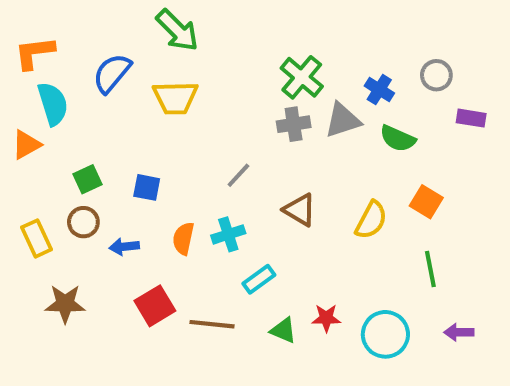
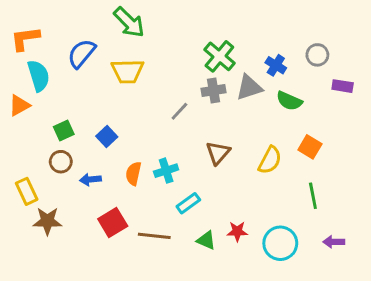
gray line: (238, 175) -> (179, 111), moved
blue square: (147, 187) -> (107, 136), turned 36
brown triangle: (300, 210) -> (218, 153), turned 40
yellow rectangle: (36, 238) -> (27, 191), moved

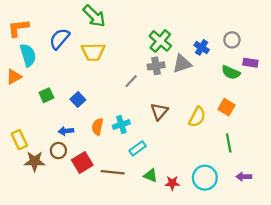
green semicircle: (289, 101) -> (231, 72), moved
brown circle: (61, 162) -> (58, 151), moved
red star: (237, 231) -> (172, 183), moved

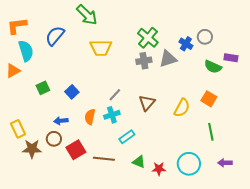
gray circle: (232, 40) -> (205, 37), moved
yellow trapezoid: (93, 52) -> (101, 48), moved
gray line: (131, 81) -> (115, 95), moved

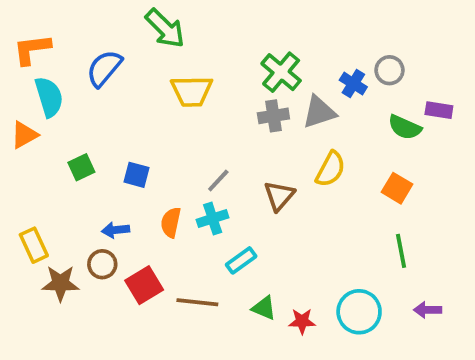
blue square: (72, 92) -> (137, 175), turned -32
yellow semicircle: (182, 108) -> (331, 169), moved

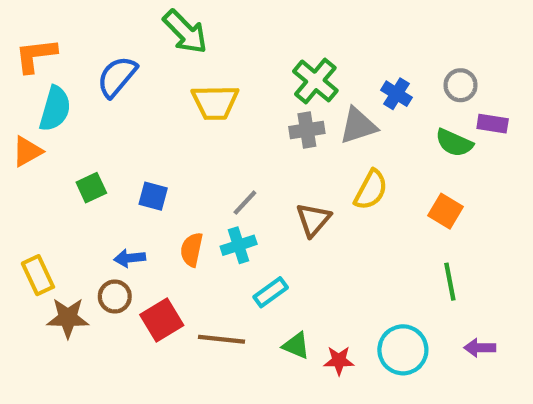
gray circle: (389, 70) -> (461, 85), moved
cyan semicircle: (49, 97) -> (55, 109), turned 33

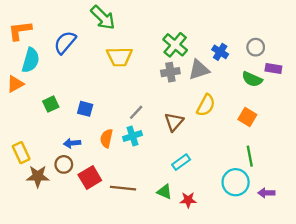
cyan rectangle: (271, 292) -> (181, 162), moved
cyan circle: (403, 350) -> (236, 182), moved

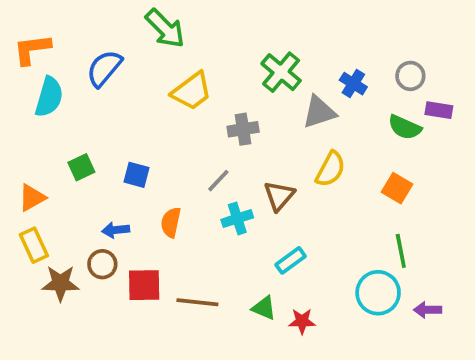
yellow trapezoid: (119, 57) -> (192, 91), turned -36
gray cross: (170, 72) -> (243, 129), moved
orange triangle: (15, 84) -> (32, 198), moved
cyan cross: (132, 136) -> (237, 219), moved
red square: (90, 177) -> (144, 285), turned 30

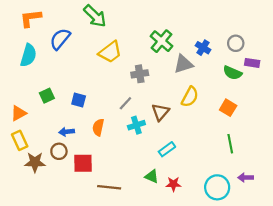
orange L-shape: (32, 49) -> (31, 18), moved
cyan circle: (378, 293) -> (217, 187), moved
brown line: (197, 302) -> (109, 187), moved

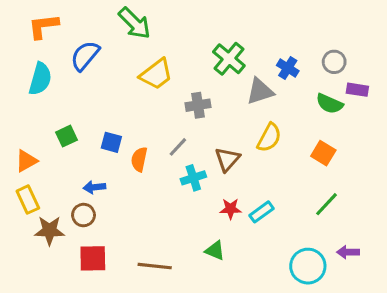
orange semicircle: (98, 127) -> (139, 159), moved
green line: (230, 144) -> (326, 204), turned 54
cyan rectangle: (167, 149) -> (261, 212), moved
red square: (83, 163) -> (93, 258), moved
red star: (174, 184) -> (230, 209), moved

